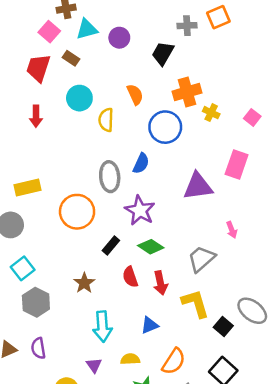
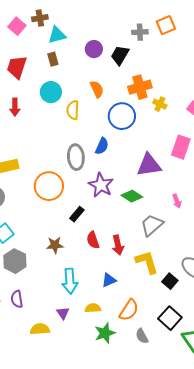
pink square: (49, 32) -> (17, 26), moved
purple circle: (119, 38) -> (94, 49), moved
brown rectangle: (71, 58) -> (53, 59), moved, turned 40
green diamond: (151, 247) -> (132, 196), moved
brown star: (84, 283) -> (55, 245), turned 30

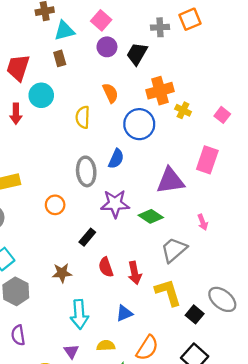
pink square: (17, 26) -> (101, 20), moved
cyan circle: (51, 92) -> (41, 95), moved
purple star: (101, 185) -> (115, 204), turned -30
orange circle: (49, 186) -> (55, 205), size x0.6

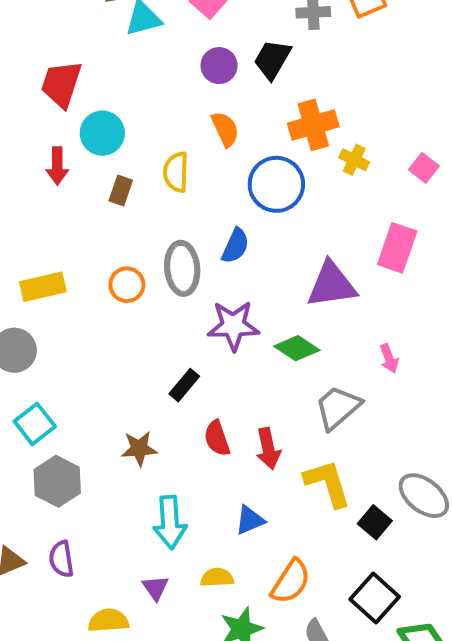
purple circle: (107, 47) -> (219, 66), moved
brown rectangle: (60, 58) -> (121, 190), moved, turned 35
orange circle: (55, 205) -> (127, 285), moved

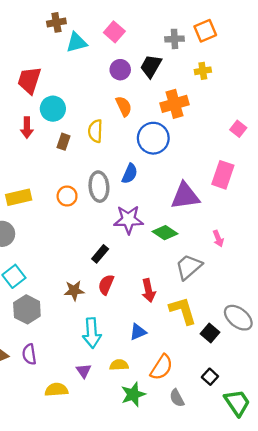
yellow cross: (354, 160) -> (203, 71), moved, turned -35
red semicircle: (217, 438) -> (106, 285), moved, turned 42
black square: (375, 598) -> (210, 377), size x0.6

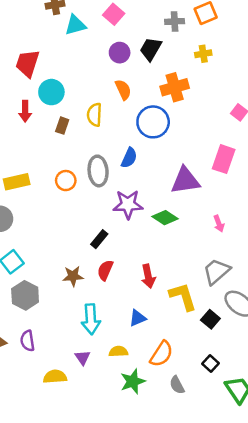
gray trapezoid: (189, 267) -> (216, 271), moved

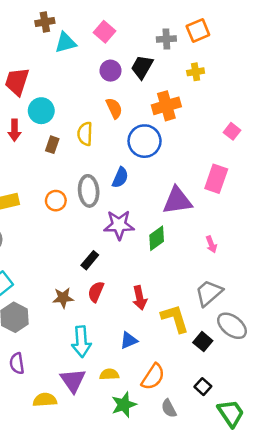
green diamond: (165, 218) -> (157, 238), turned -70
purple triangle: (82, 358) -> (73, 380), size x1.6

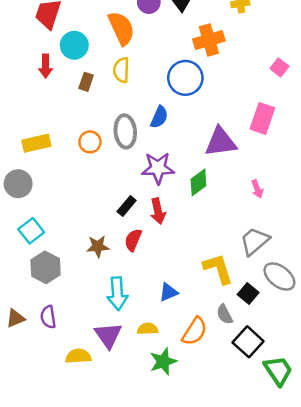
orange semicircle: (114, 108) -> (121, 28), moved, size x1.5
red arrow: (140, 298) -> (158, 211), moved
black square: (203, 387) -> (248, 342), size x1.6
gray semicircle: (169, 408) -> (225, 314), moved

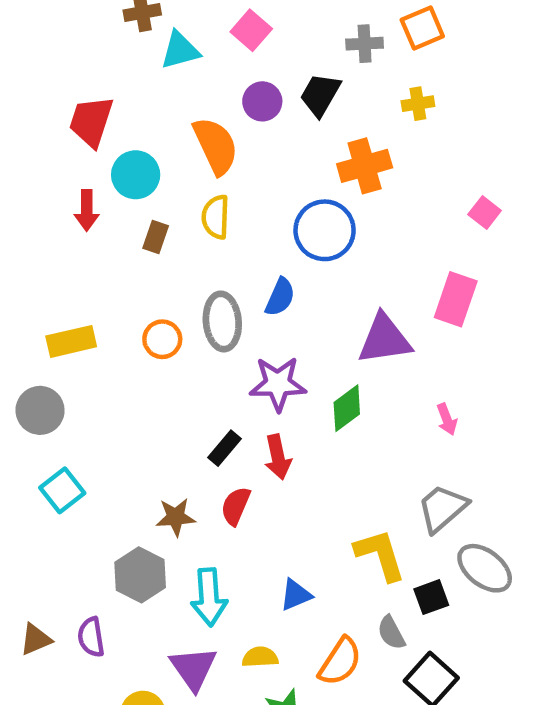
gray hexagon: (46, 267) -> (140, 575), moved
black square: (248, 293) -> (431, 597), turned 30

